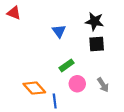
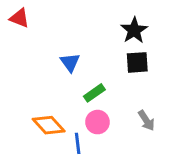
black star: (94, 21) -> (134, 30), turned 30
blue triangle: (59, 31) -> (70, 62), moved
pink circle: (77, 84) -> (97, 122), moved

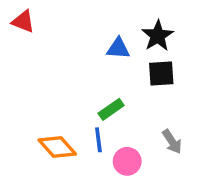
blue triangle: (70, 62) -> (118, 48), moved, turned -50
pink circle: (97, 122) -> (127, 161), moved
blue line: (78, 143) -> (98, 140), moved

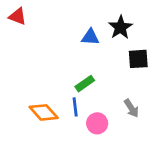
black square: (161, 73) -> (138, 59), moved

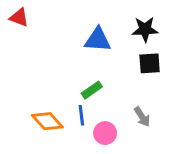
black star: (120, 27) -> (145, 29), moved, turned 30
blue triangle: (90, 37) -> (98, 40), size x1.4

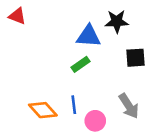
black star: (145, 29) -> (117, 21), moved
green rectangle: (92, 90) -> (80, 64), moved
gray arrow: (142, 117) -> (129, 106), size x1.4

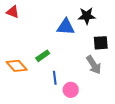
green rectangle: (80, 64) -> (43, 56), moved
gray arrow: (129, 106) -> (94, 65), moved
orange diamond: (43, 110) -> (17, 66), moved

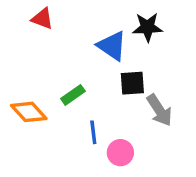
red triangle: (13, 12) -> (42, 19), moved
blue triangle: (66, 27) -> (112, 46), turned 30
black square: (101, 43) -> (132, 83), moved

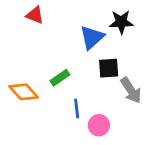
blue triangle: (112, 46) -> (92, 37), turned 44

